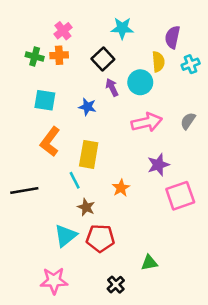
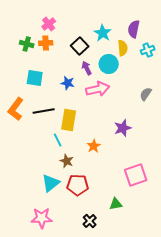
cyan star: (122, 28) -> (103, 33), moved, turned 30
pink arrow: (147, 122) -> (98, 89), moved
orange L-shape: (50, 142) -> (16, 109), moved
black line: (24, 191) -> (44, 111), moved
pink square: (180, 196) -> (136, 175), moved

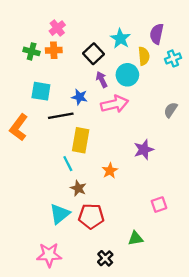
black line: (44, 111) -> (61, 116), moved
pink square: (136, 175) -> (159, 205), size x0.6

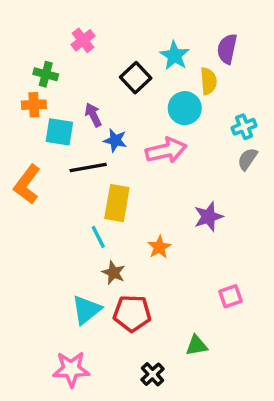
orange cross: (54, 50) -> (34, 105), moved
cyan cross: (173, 58) -> (244, 127), moved
purple arrow: (102, 79) -> (93, 115), moved

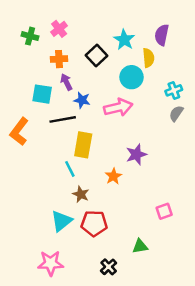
green cross: (46, 74) -> (30, 36), moved
orange cross: (34, 105) -> (59, 59), moved
purple star: (208, 217) -> (136, 154), moved

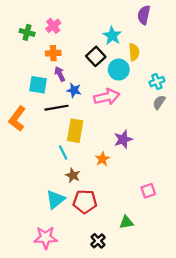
purple semicircle: (162, 35) -> (144, 15), moved
black square: (96, 55) -> (96, 56), moved

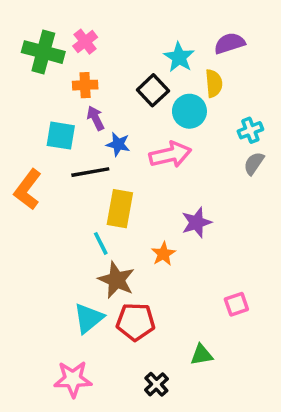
purple semicircle: (144, 15) -> (229, 43), moved, turned 60
green cross: (27, 32) -> (43, 52), size x1.6
brown star: (73, 175) -> (116, 280), size x1.5

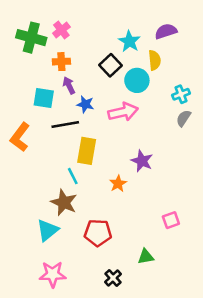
purple star: (196, 223) -> (142, 161), turned -30
brown star: (116, 280) -> (64, 202), moved
cyan triangle: (89, 318) -> (48, 230), moved

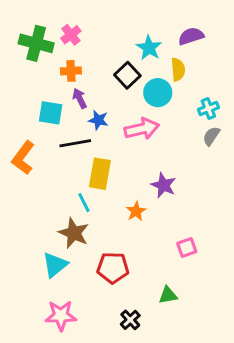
pink square: (171, 220) -> (187, 247), moved

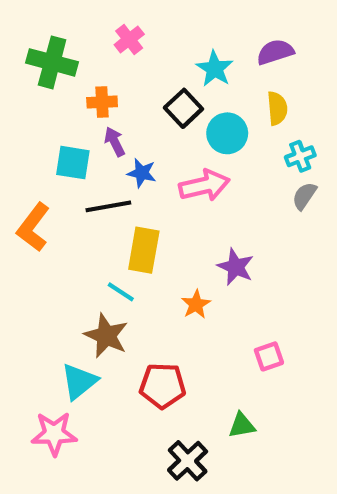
pink cross: (71, 35) -> (129, 39), moved
yellow semicircle: (178, 69) -> (277, 108), moved
cyan line: (84, 203) -> (121, 292), turned -30
pink star: (61, 316) -> (54, 434), moved
black cross: (130, 320) -> (188, 461), size x1.4

